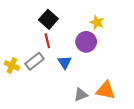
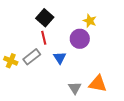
gray triangle: (81, 95) -> (75, 88), turned -40

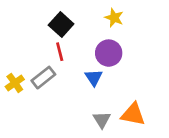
yellow star: (90, 21) -> (114, 18), moved
blue triangle: (60, 58) -> (94, 78), moved
yellow cross: (11, 61) -> (15, 83), turned 32

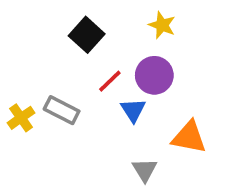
red line: (60, 52) -> (110, 81), moved, turned 60
gray rectangle: (43, 78) -> (62, 110), turned 65
orange triangle: (133, 114) -> (189, 137), moved

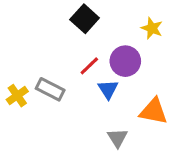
yellow star: (162, 25) -> (152, 28), moved
black square: (87, 35) -> (85, 19), moved

